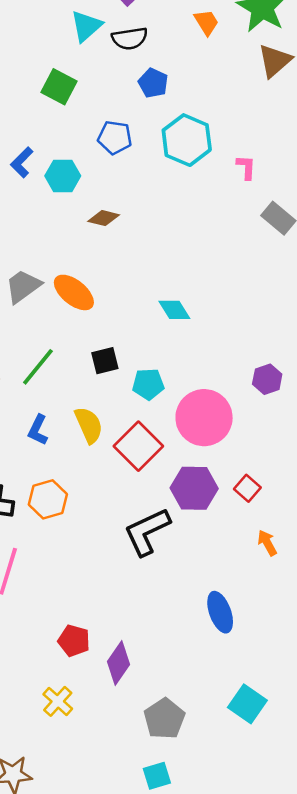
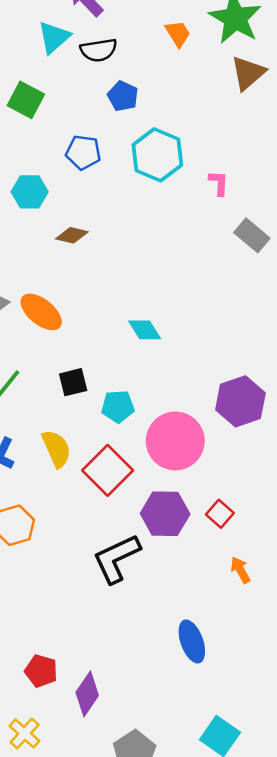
purple hexagon: (267, 379) -> (240, 401), size x1.6

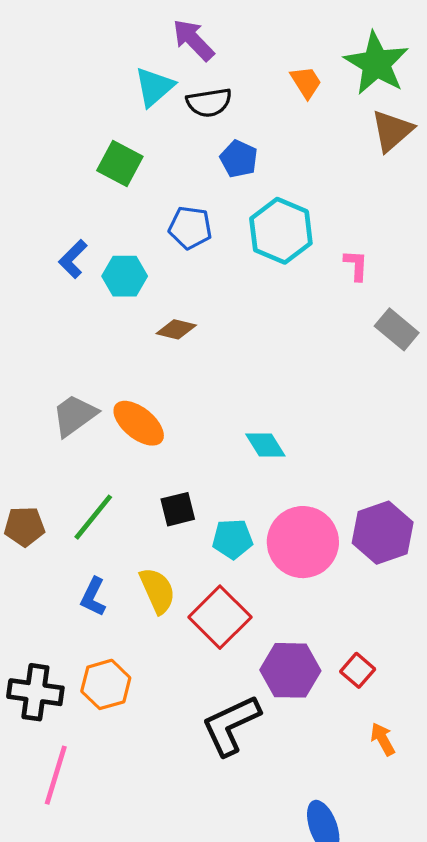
pink circle: (175, 441) -> (303, 542), moved

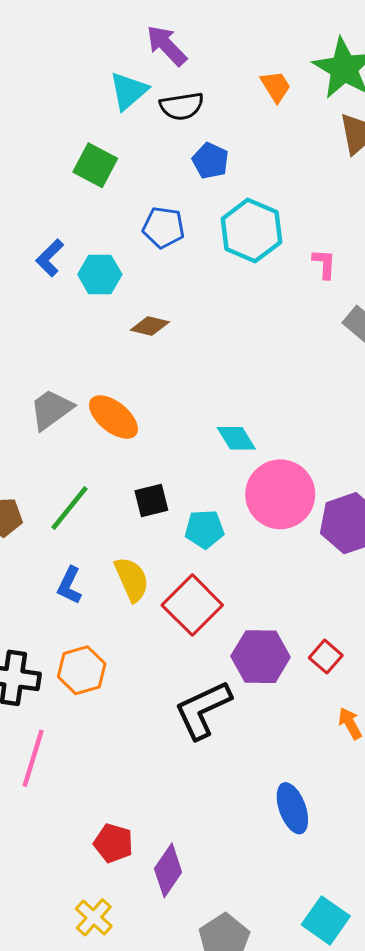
pink circle: (303, 542) -> (280, 494), moved

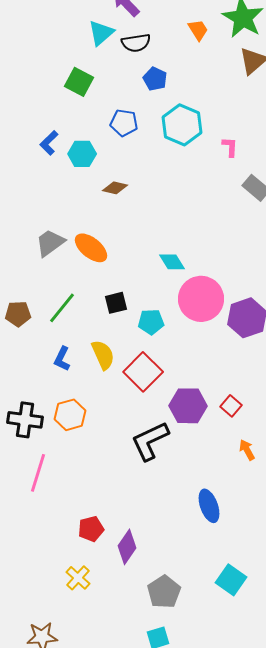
red pentagon: (113, 843) -> (91, 529), turned -30

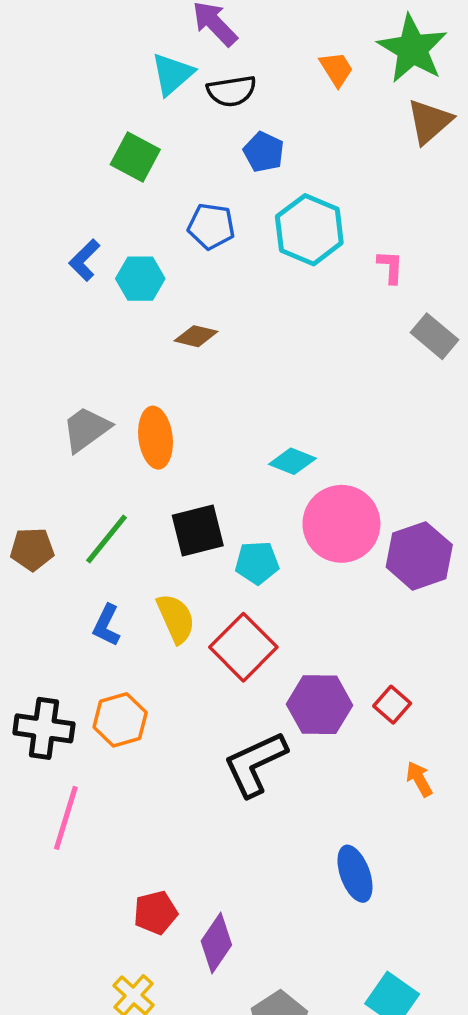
orange ellipse: (91, 248) -> (156, 438), turned 44
cyan diamond: (172, 262) -> (292, 461), turned -36
black square: (116, 303) -> (198, 531), size x1.4

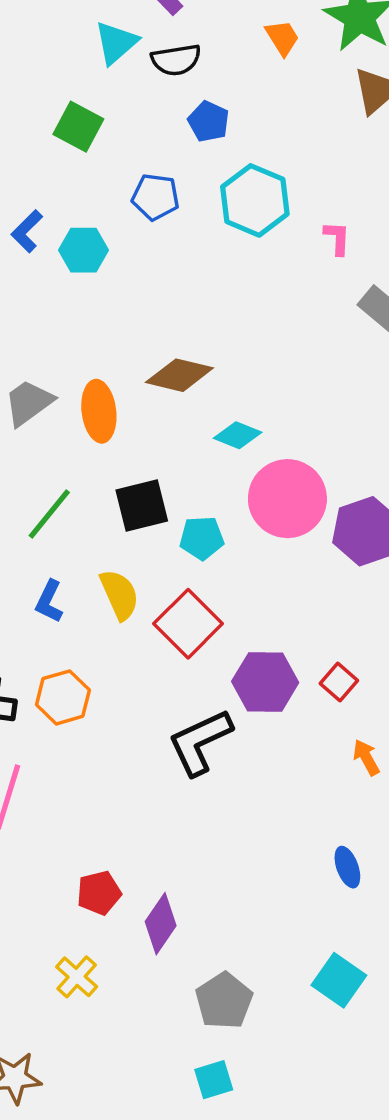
brown diamond: (196, 336) -> (179, 375), moved, size x1.5
blue ellipse: (355, 874) -> (347, 867), moved, size x0.7

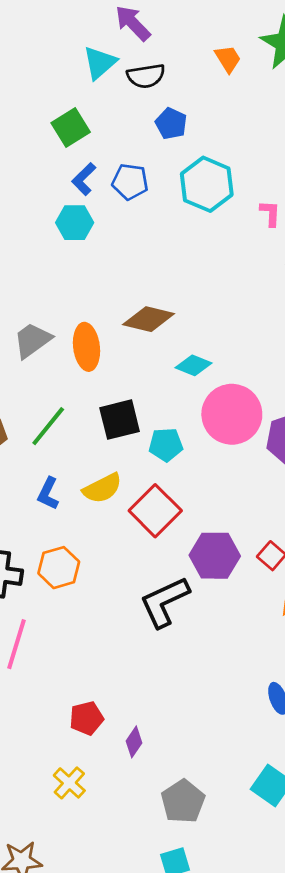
green square: (78, 127) -> (71, 128), turned 30
blue L-shape: (27, 231) -> (84, 179), moved
yellow semicircle: (119, 595) -> (102, 488), turned 87
purple diamond: (161, 924) -> (134, 742), size x0.7

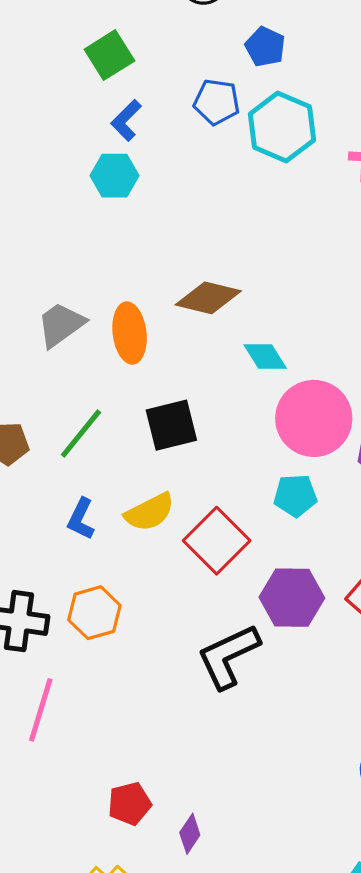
blue pentagon: (171, 124) -> (265, 47), moved
blue pentagon: (130, 182) -> (217, 102), moved
cyan diamond: (194, 365) -> (265, 356), turned 36
cyan pentagon: (166, 445) -> (295, 495), moved

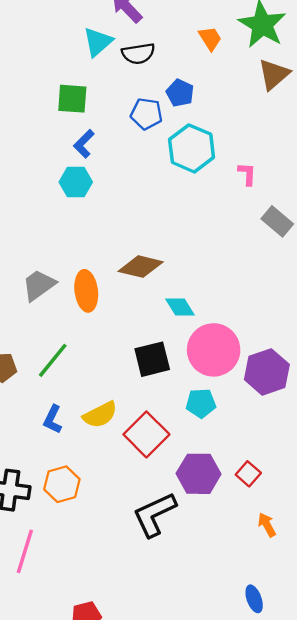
green square: (109, 55) -> (72, 99), turned 36
blue pentagon: (217, 102) -> (146, 114), moved
black square: (171, 425) -> (152, 359), moved

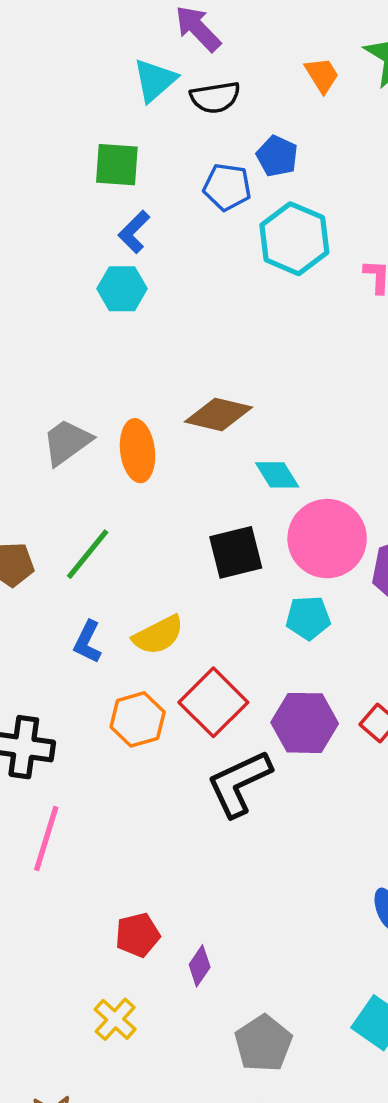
red square: (146, 434) -> (213, 702), moved
orange hexagon: (62, 484) -> (138, 719), moved

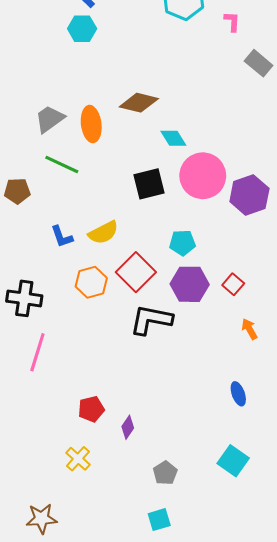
green line: (88, 554) -> (62, 165), moved, turned 76
cyan pentagon: (308, 618) -> (182, 243), moved
blue L-shape: (88, 642) -> (62, 237), turned -45
black L-shape: (239, 783) -> (151, 320), turned 36
gray pentagon: (263, 1043) -> (165, 473), size x0.7

